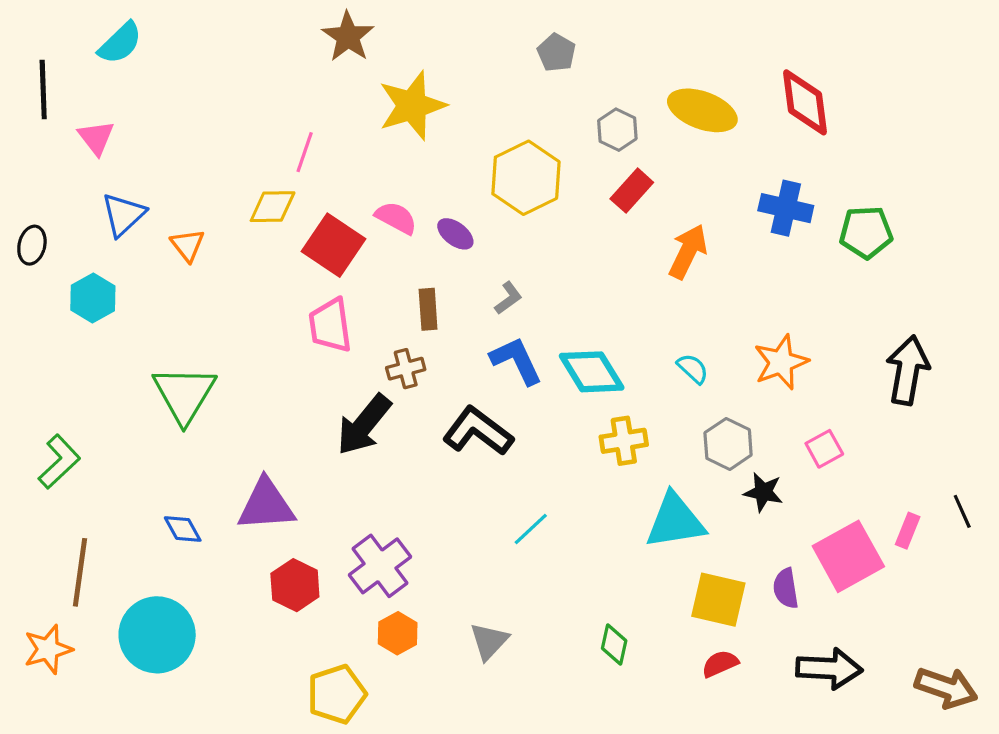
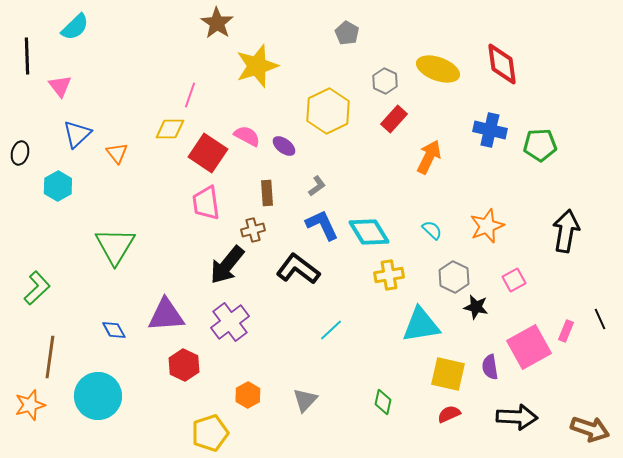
purple cross: (380, 566) -> (230, 322), moved

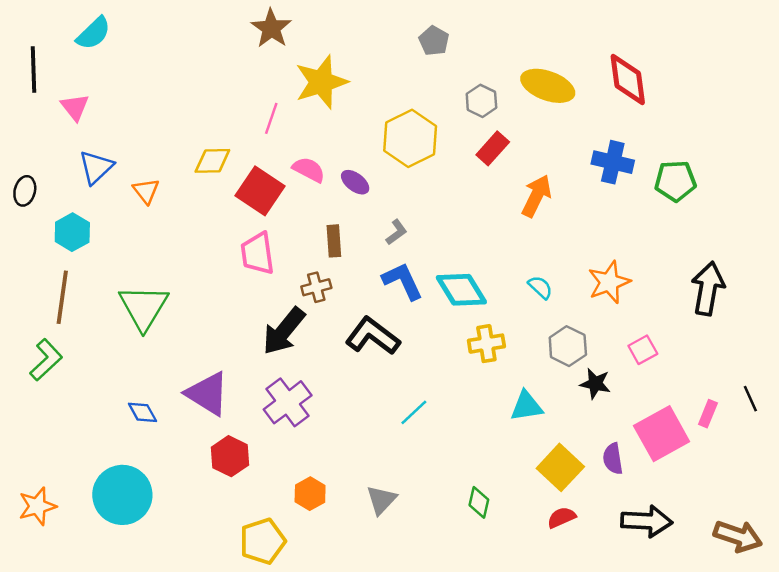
pink line: (190, 95) -> (271, 118), moved
purple triangle: (166, 315) -> (207, 394), turned 36
cyan triangle: (421, 325) -> (526, 406), size x0.7
brown line: (50, 357) -> (62, 297), moved
yellow square: (448, 374) -> (560, 467), turned 30

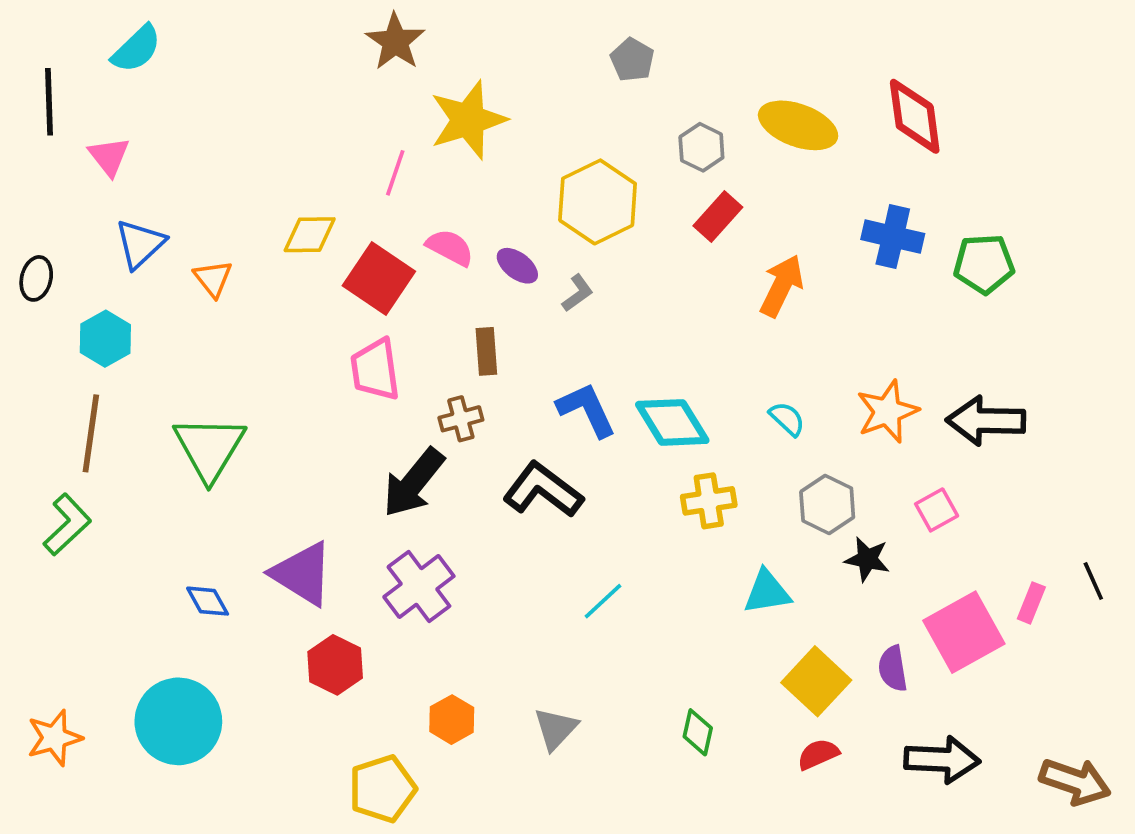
gray L-shape: (396, 232) -> (578, 293), moved
black arrow: (708, 289) -> (986, 421), moved, turned -99

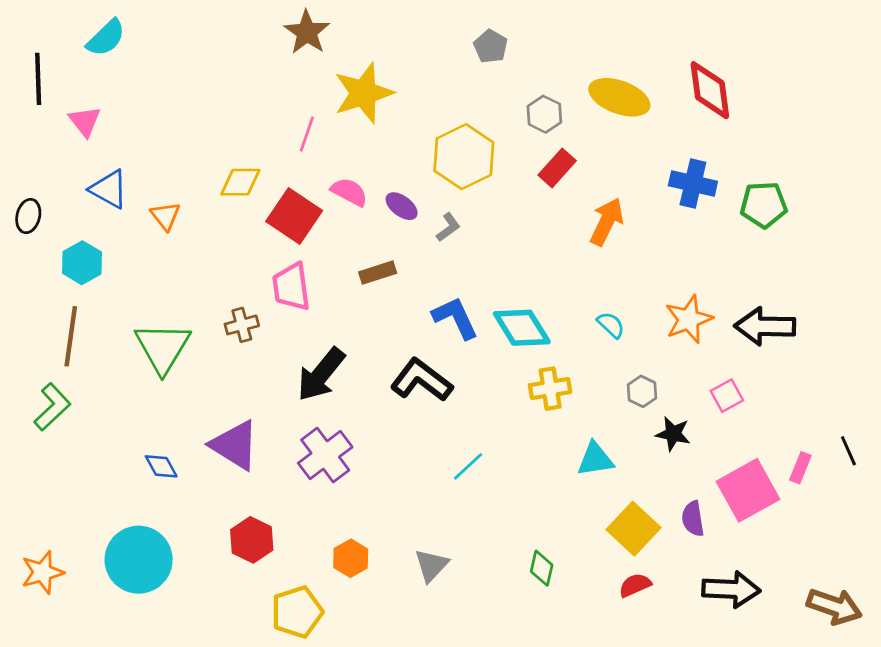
blue triangle: (140, 244) -> (109, 189), turned -48
brown rectangle: (486, 351) -> (378, 273), turned 76
brown cross: (461, 419) -> (242, 325), moved
gray hexagon: (827, 504) -> (642, 391), size x0.7
red hexagon: (335, 665) -> (252, 540), moved

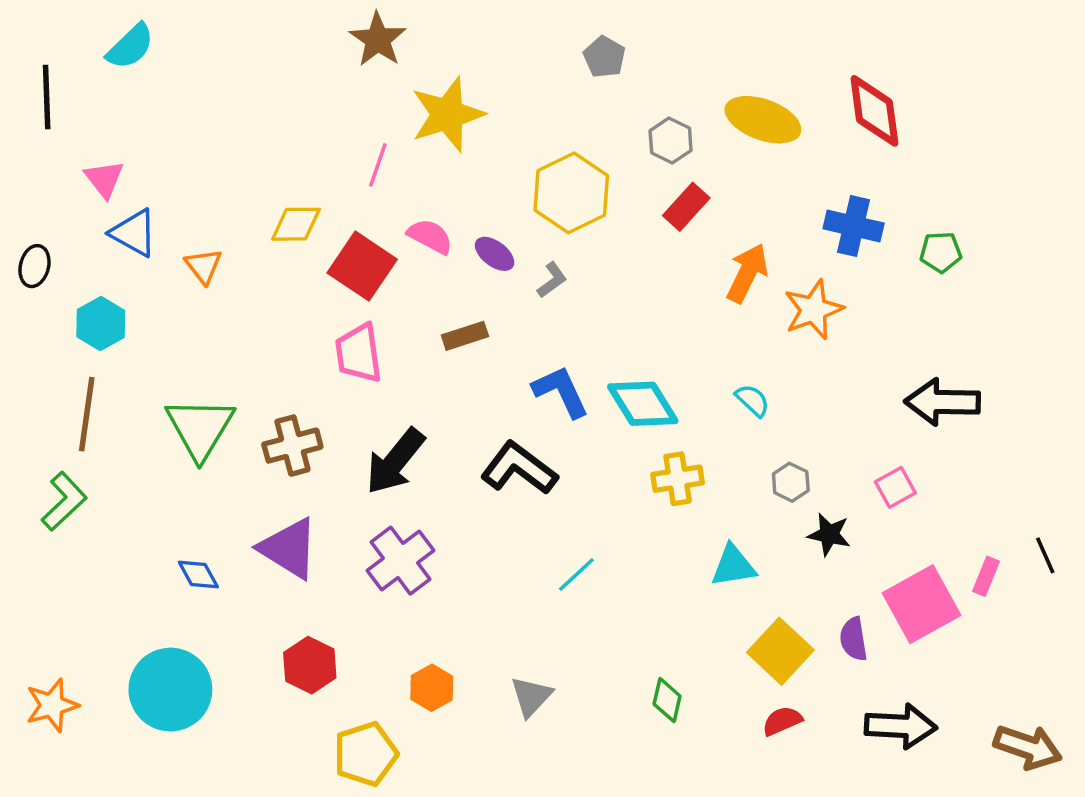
pink triangle: (85, 121) -> (104, 179), moved
green pentagon: (764, 205) -> (941, 252), size x0.7
orange star: (689, 319) -> (813, 310), moved
brown cross: (242, 325) -> (292, 446), moved, size x1.4

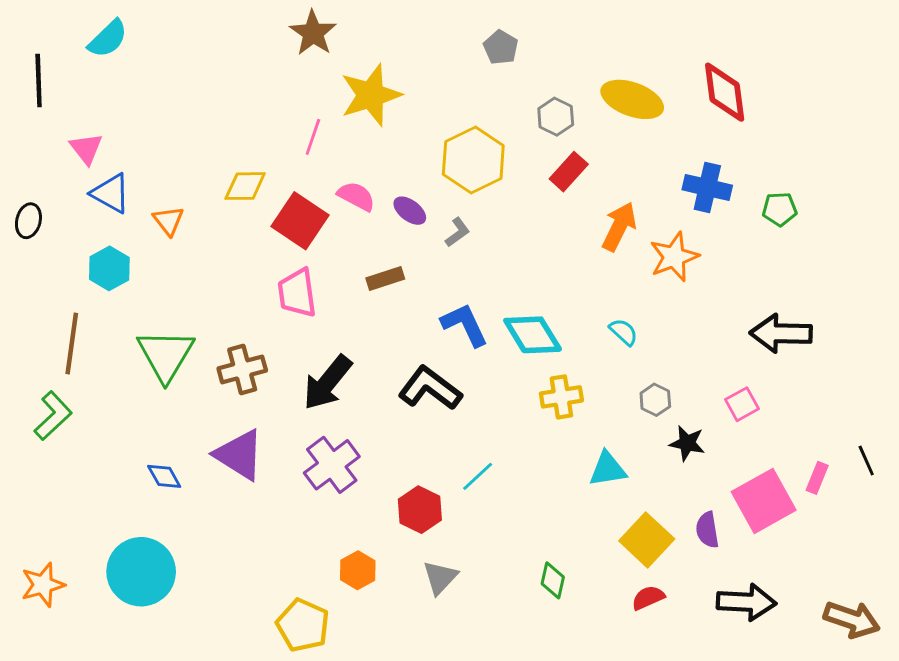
cyan hexagon: (101, 324) -> (109, 268), moved
red hexagon: (310, 665) -> (420, 510), moved
yellow pentagon: (366, 754) -> (303, 625), turned -30

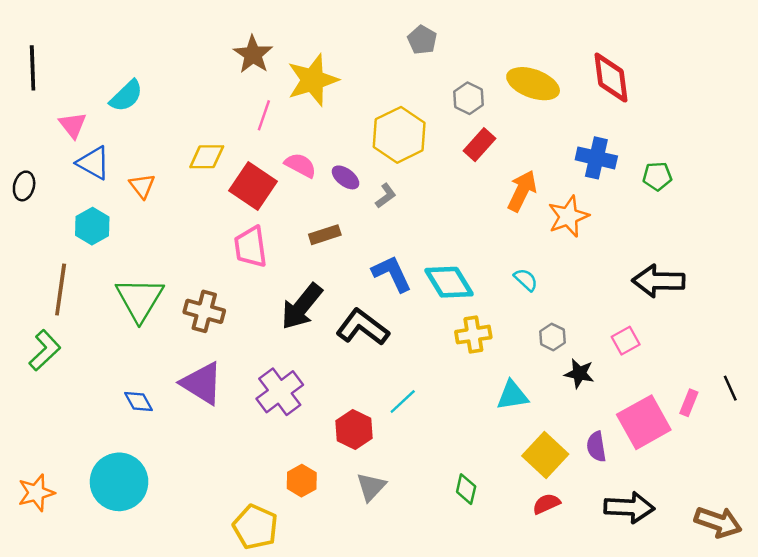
brown star: (313, 33) -> (253, 54), moved
cyan semicircle: (108, 39) -> (126, 96), moved
brown cross: (242, 369) -> (204, 311), turned 30
black arrow: (327, 382) -> (302, 307), moved

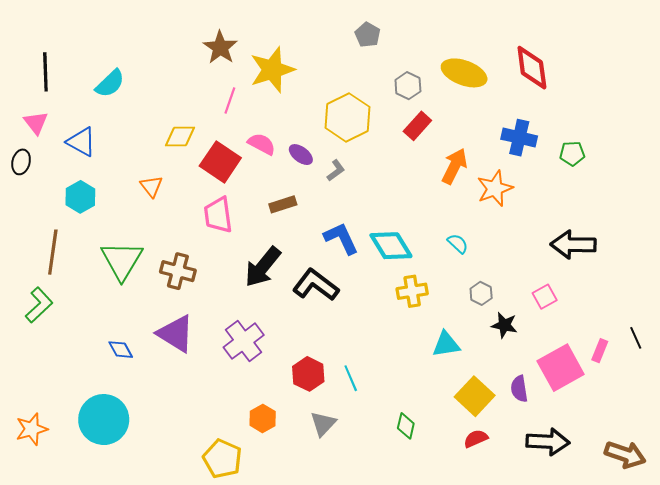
black line: (33, 68) -> (45, 72), moved
pink triangle: (73, 125) -> (36, 123), moved
orange triangle: (142, 186) -> (151, 186), moved
cyan line: (403, 401) -> (351, 378), moved, turned -70

